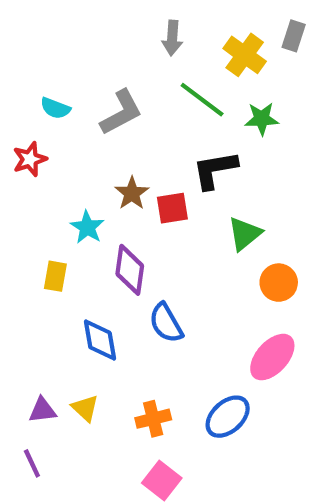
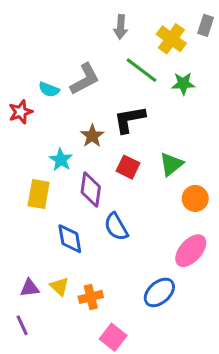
cyan semicircle: (55, 108) -> (49, 90), moved
black L-shape: (215, 170) -> (130, 119), moved
red square: (172, 208) -> (128, 167), moved, turned 35
yellow rectangle: (55, 276) -> (39, 194), size x1.4
orange cross: (153, 419) -> (91, 297), moved

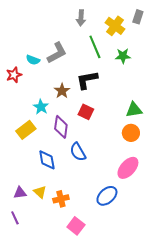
green line: (141, 70) -> (95, 47), turned 30
green triangle: (171, 164) -> (134, 110), moved, turned 30
yellow rectangle: (39, 194) -> (26, 130), turned 42

